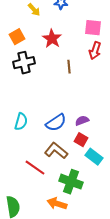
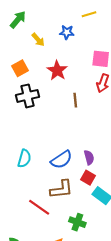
purple semicircle: (82, 121) -> (89, 157), turned 96
brown L-shape: (56, 151) -> (61, 189), turned 135
green cross: (71, 182) -> (77, 222), size x0.7

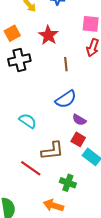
purple semicircle: (89, 157) -> (79, 120), turned 136
cyan semicircle: (24, 159) -> (28, 121), moved, turned -72
blue semicircle: (61, 160) -> (66, 99), moved

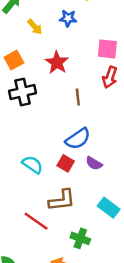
red square: (78, 139) -> (66, 163), moved

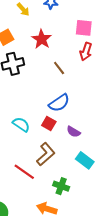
brown line: (78, 97) -> (59, 68), turned -32
purple semicircle: (94, 163) -> (73, 132), moved
brown L-shape: (62, 200) -> (46, 154), turned -35

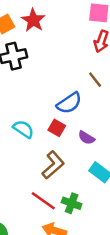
red star: (42, 39) -> (33, 20), moved
brown line: (59, 68) -> (95, 80), moved
red line: (24, 172) -> (43, 201), moved

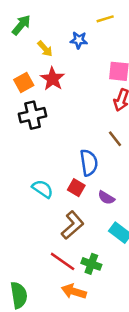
blue semicircle: (69, 103) -> (89, 163), turned -65

